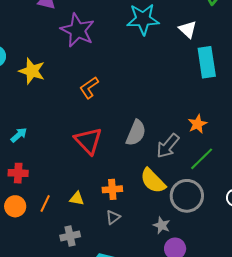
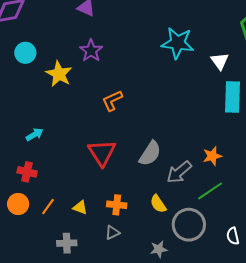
purple star: (78, 30) -> (91, 51), moved, size x0.7
yellow semicircle: (153, 181) -> (158, 204), size x0.7
gray star: (162, 225) -> (159, 249), turned 30

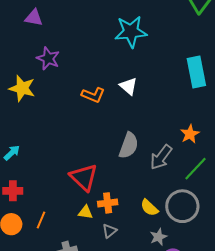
white triangle: (220, 61) -> (128, 86), moved
orange L-shape: (112, 101) -> (93, 95), moved, turned -120
red triangle: (102, 153) -> (84, 177), moved
yellow semicircle: (158, 204) -> (149, 208), moved
yellow triangle: (80, 207) -> (85, 212), moved

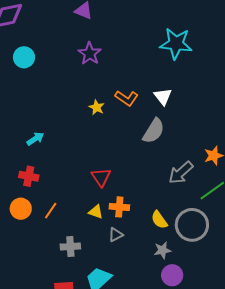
yellow star: (22, 88) -> (97, 107), moved, size x0.6
gray semicircle: (129, 145) -> (154, 131), moved
red triangle: (84, 177) -> (101, 177), size x0.7

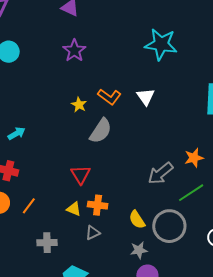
gray semicircle: (154, 131) -> (101, 131), moved

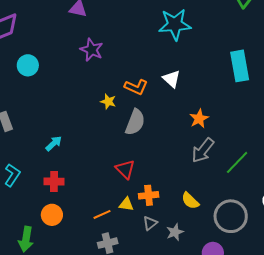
orange star: (194, 158) -> (199, 119), moved
orange line: (29, 206) -> (102, 214), moved, turned 42
gray circle: (169, 226) -> (231, 216), moved
gray star: (139, 250) -> (175, 232), moved

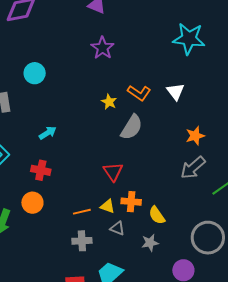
cyan circle: (28, 65) -> (35, 73), moved
yellow semicircle: (190, 201) -> (157, 215), moved
gray triangle: (150, 223) -> (117, 228), moved, turned 49

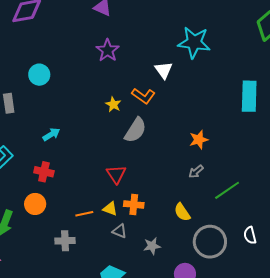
white triangle: (175, 92) -> (164, 70), moved
gray arrow: (193, 168) -> (196, 172), size x0.6
yellow semicircle: (157, 215) -> (182, 212), moved
gray cross: (82, 241) -> (65, 241), moved

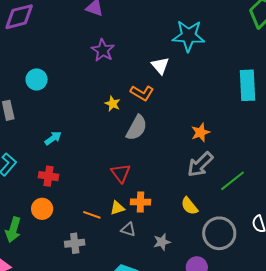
gray arrow: (196, 172) -> (200, 164), size x1.8
yellow triangle: (110, 209) -> (117, 208), turned -35
orange line: (84, 214) -> (92, 215), turned 36

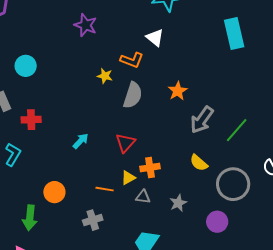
white triangle: (160, 66) -> (155, 38), moved
orange star: (200, 132) -> (178, 91), moved
cyan arrow: (53, 138) -> (81, 141), moved
red triangle: (121, 173) -> (125, 143), turned 30
red cross: (48, 176) -> (31, 120), moved

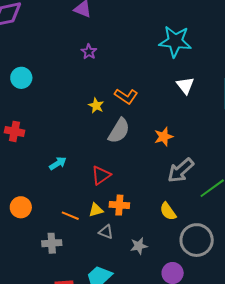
purple star: (86, 25) -> (89, 52), size x0.7
white triangle: (155, 38) -> (185, 85), moved

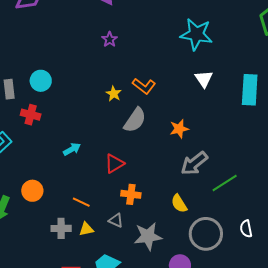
cyan circle: (21, 78) -> (41, 81), moved
yellow triangle: (96, 210) -> (86, 229), moved
gray star: (139, 246) -> (148, 236), size x1.6

